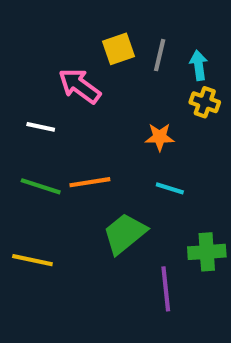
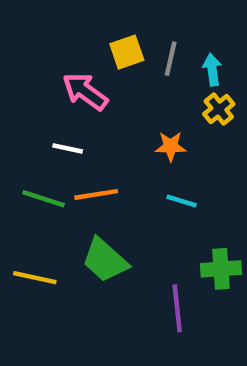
yellow cross: (205, 102) -> (219, 109), turned 32
white line: (41, 127) -> (68, 148), moved
green trapezoid: (125, 233) -> (105, 260), moved, turned -99

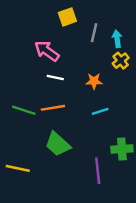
yellow square: (127, 52) -> (67, 17), moved
white line: (68, 148) -> (55, 78), moved
cyan line: (182, 201) -> (100, 111), turned -35
yellow line: (35, 278) -> (18, 168), moved

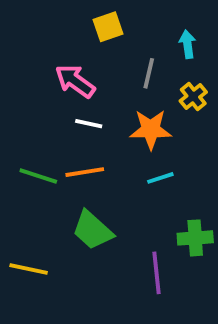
gray line: (94, 33) -> (149, 73), moved
cyan arrow: (117, 39) -> (187, 44), moved
orange star: (94, 81) -> (151, 129), size x1.5

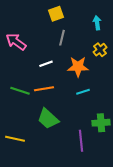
gray line: (149, 73) -> (62, 38), moved
pink arrow: (75, 81) -> (16, 42), moved
white line: (89, 124) -> (46, 64), turned -32

